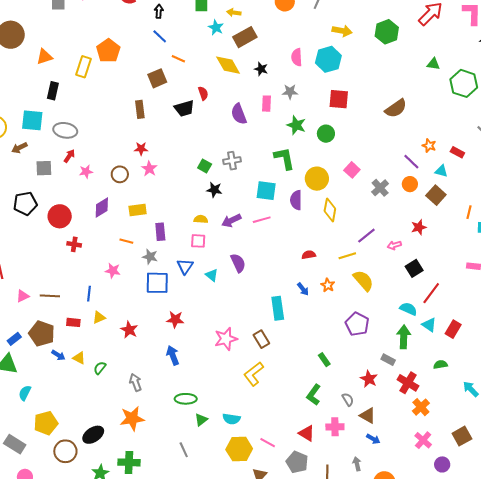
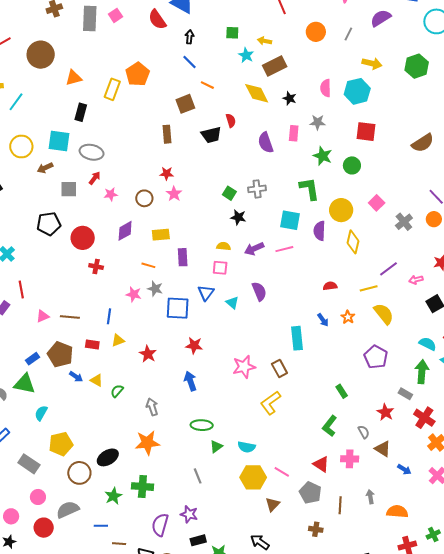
gray star: (150, 257) -> (155, 289), moved
blue arrow: (373, 439) -> (404, 469), moved

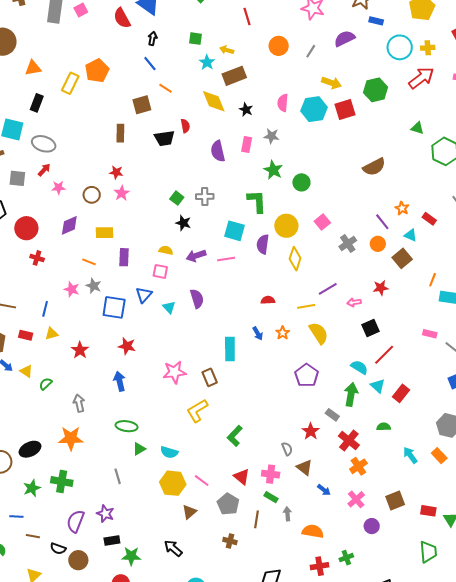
red square: (366, 132) -> (345, 110), moved, turned -30
green rectangle: (342, 391) -> (271, 497), moved, turned -32
green L-shape: (330, 426) -> (235, 436), moved

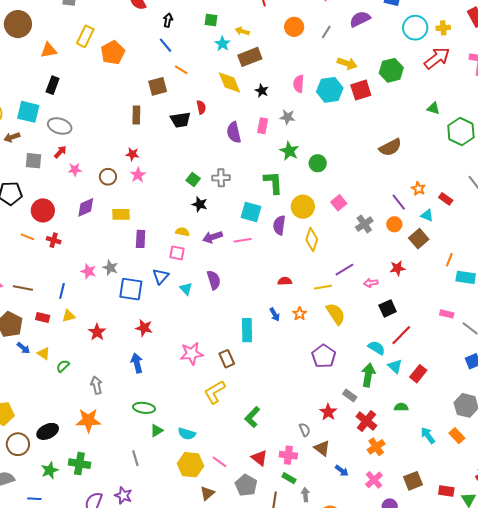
yellow rectangle: (70, 83) -> (85, 36), moved
orange line: (89, 262) -> (28, 237), moved

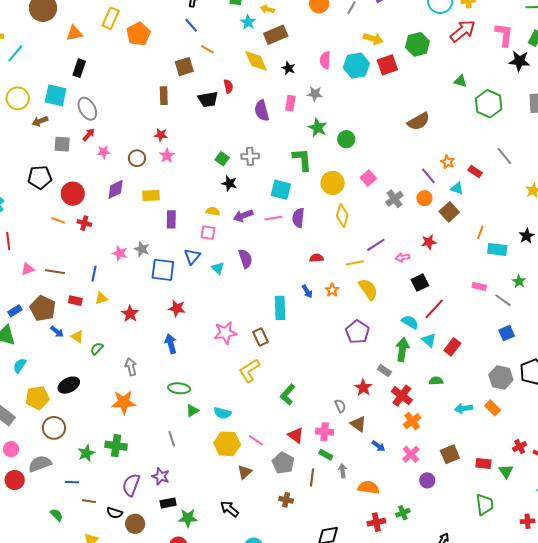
gray ellipse: (60, 126) -> (87, 109), turned 45
purple semicircle: (279, 225) -> (298, 218), moved
black ellipse: (48, 431) -> (69, 385), moved
cyan arrow: (428, 435) -> (464, 408), turned -60

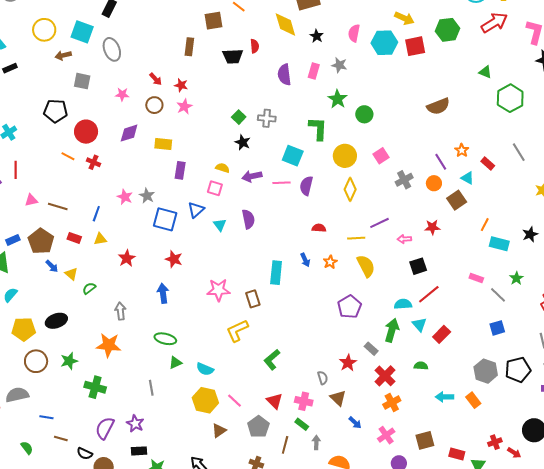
red arrow: (89, 135) -> (156, 79), moved, turned 88
cyan semicircle: (410, 322) -> (403, 304), turned -42
green star: (86, 453) -> (69, 361), moved

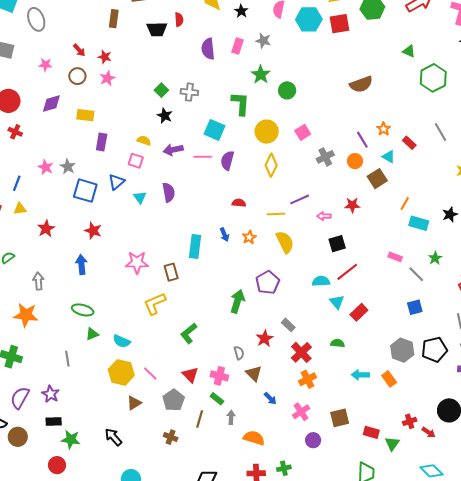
green arrow: (392, 330) -> (237, 301), moved

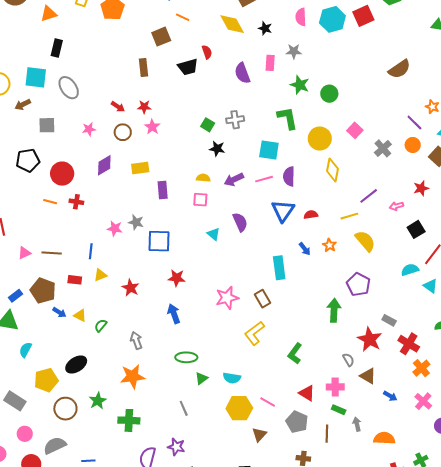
blue triangle: (116, 182) -> (283, 211), moved, size x1.4
red star: (265, 338) -> (370, 339), size x1.4

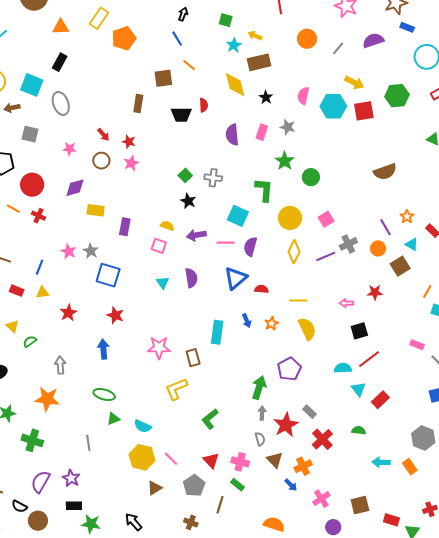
yellow rectangle: (140, 168) -> (96, 210), moved
purple line: (369, 196) -> (326, 256), moved
orange cross: (421, 368) -> (303, 466), moved
gray arrow: (357, 424) -> (262, 413), moved

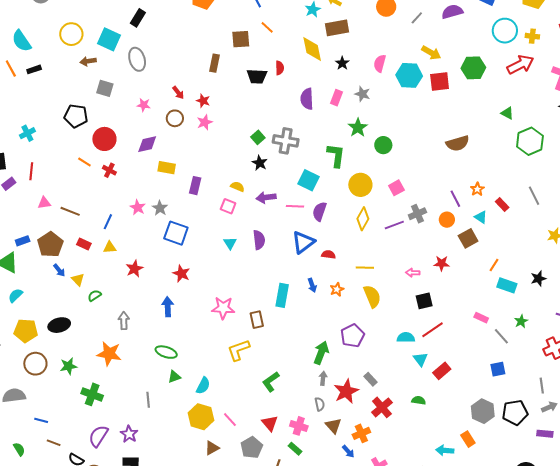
gray cross: (213, 178) -> (286, 141), size x1.4
cyan semicircle: (143, 426) -> (203, 386), turned -90
cyan arrow: (381, 462) -> (445, 450), moved

